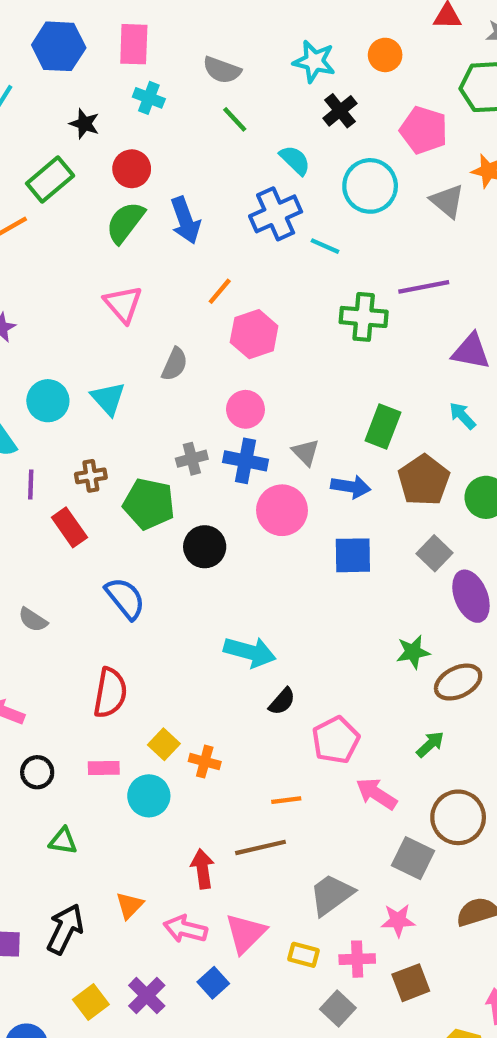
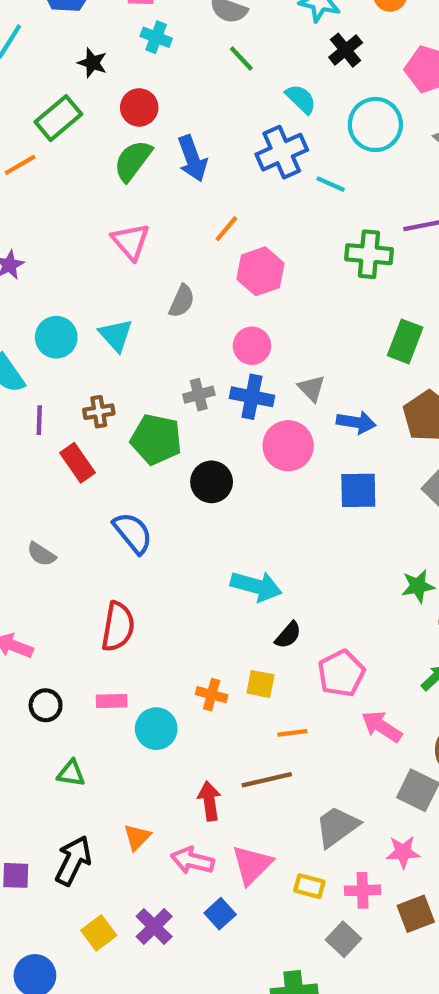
green rectangle: (383, 426) -> (405, 341), moved
yellow square: (164, 744) -> (260, 684), moved, turned -32

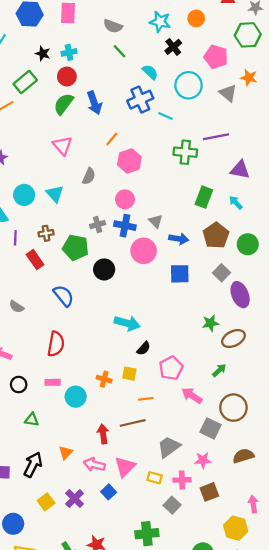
cyan cross: (156, 37) -> (69, 52), moved, turned -32

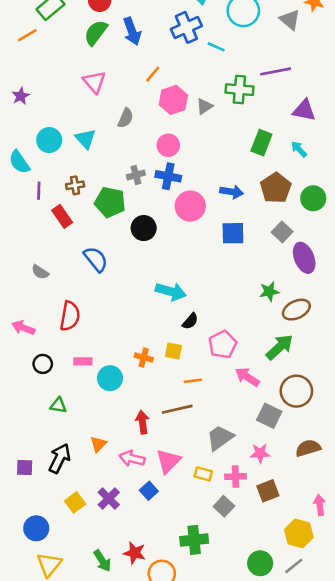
gray triangle: (156, 221) -> (204, 106), moved, turned 40
red semicircle: (56, 344) -> (70, 316), moved
green arrow: (219, 370) -> (280, 347), size x1.6

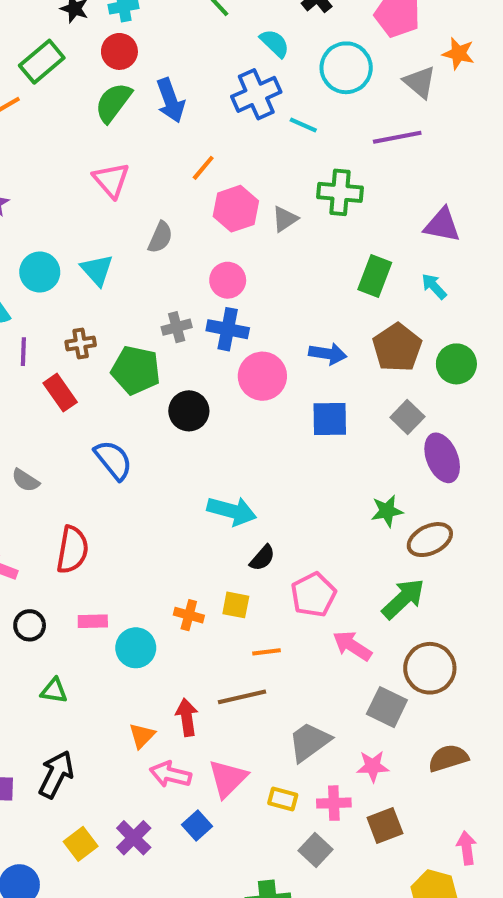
purple line: (276, 71) -> (397, 137), moved
orange triangle: (98, 444) -> (142, 736), moved

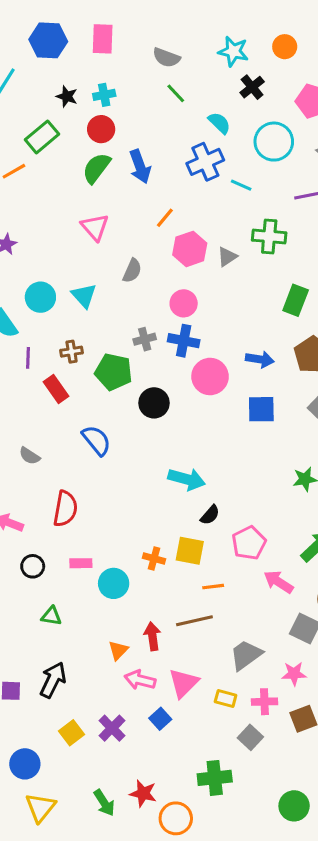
yellow square: (236, 605) -> (190, 551), size x1.4

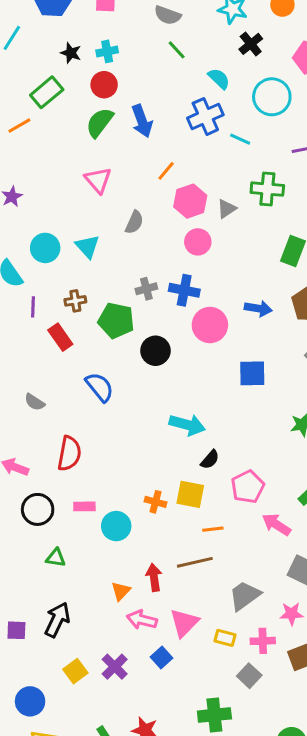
pink circle: (184, 303) -> (198, 242), moved
blue square: (261, 409) -> (252, 373), moved
black circle: (33, 566) -> (38, 509), size x1.4

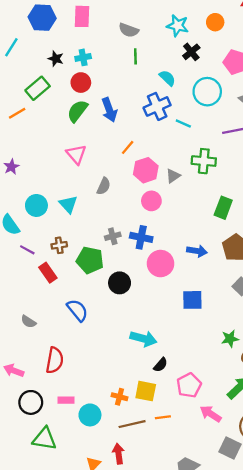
green line: (177, 50) -> (135, 56), turned 42
purple line: (33, 307) -> (27, 250), turned -63
green triangle: (56, 558) -> (44, 439), size x1.6
brown line: (195, 562) -> (132, 424), moved

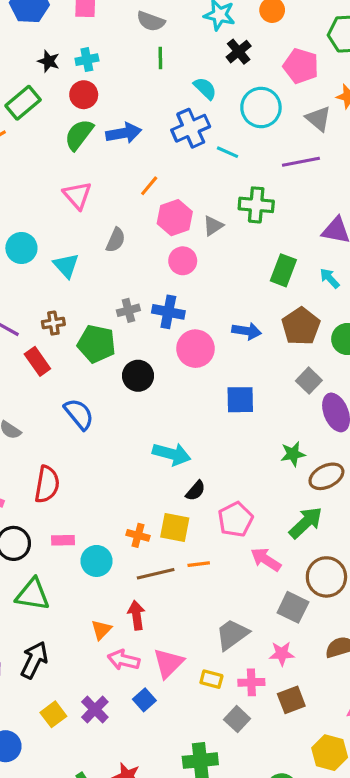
blue arrow: (109, 110) -> (124, 133), turned -80
cyan circle: (36, 205) -> (21, 248), moved

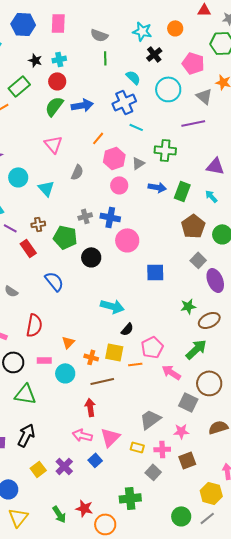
cyan line: (227, 152) -> (136, 127), moved
blue arrow: (247, 331) -> (157, 187), moved
orange line: (199, 564) -> (135, 364), moved
orange triangle: (101, 630) -> (68, 342), moved

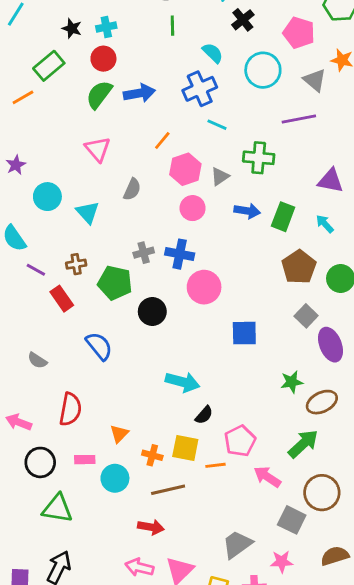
red arrow: (90, 407) -> (151, 527), turned 108

